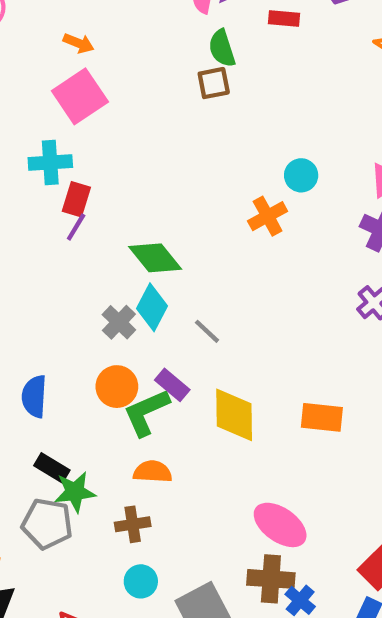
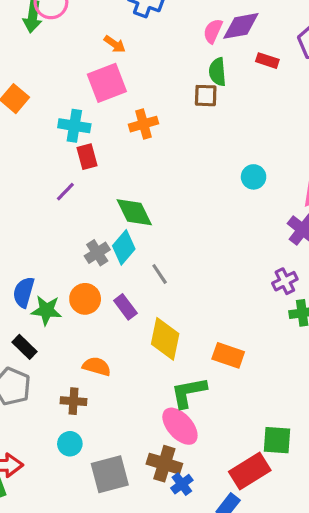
red rectangle: (76, 199) -> (87, 157), turned -45
orange cross: (268, 216) -> (143, 124), moved
purple line: (76, 227) -> (65, 192), moved
green L-shape: (146, 412) -> (189, 392), moved
green star: (75, 492) -> (46, 310), moved

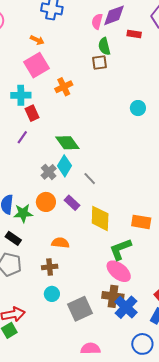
blue cross: (182, 484) -> (126, 307), size x1.6

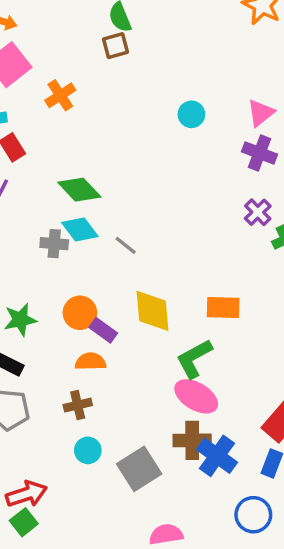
cyan diamond: (65, 166) -> (80, 229), turned -60
gray cross: (49, 172) -> (54, 244), turned -35
orange circle: (46, 202) -> (80, 313), moved
purple rectangle: (72, 203) -> (103, 330), moved

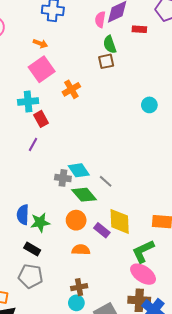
green diamond: (79, 190) -> (84, 195), moved
purple rectangle: (103, 330) -> (102, 230), moved
brown cross: (78, 405) -> (79, 287), moved

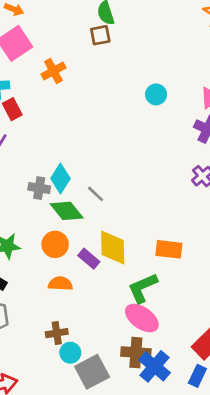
cyan diamond: (79, 170) -> (60, 178), turned 65
cyan circle: (76, 303) -> (70, 353), moved

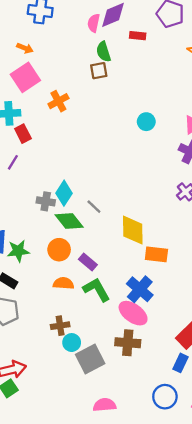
yellow diamond: (113, 247) -> (133, 230), moved
green L-shape: (143, 288) -> (97, 290), moved, turned 84
blue cross: (155, 366) -> (140, 289), moved

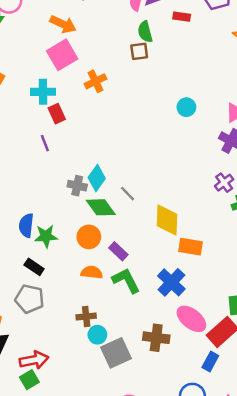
orange arrow: (25, 48) -> (63, 24), size x1.5
purple line: (13, 162) -> (45, 143), turned -56
pink ellipse: (133, 313) -> (191, 319), moved

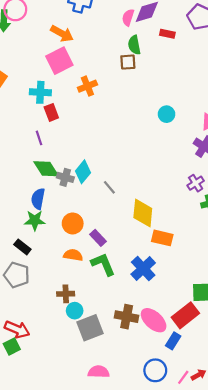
green diamond: (101, 207) -> (46, 169), moved
blue semicircle: (26, 225) -> (38, 199), moved
pink ellipse: (191, 319) -> (154, 320), moved
red arrow: (34, 360) -> (17, 329), turned 30

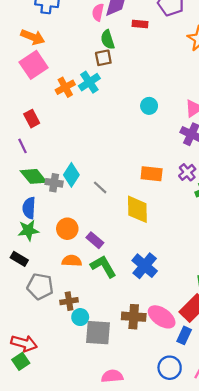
cyan cross: (40, 92) -> (89, 82), moved, turned -30
orange rectangle: (162, 238) -> (152, 174), moved
gray pentagon: (17, 275) -> (40, 286), moved
gray square: (90, 328) -> (98, 333), turned 32

